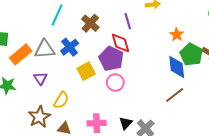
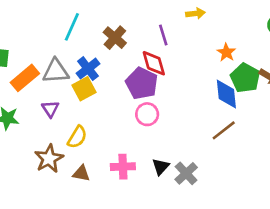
yellow square: (86, 71) -> (84, 89), moved

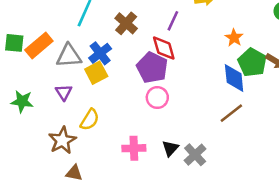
purple line: (163, 35) -> (173, 21), turned 42
orange rectangle: (25, 78) -> (39, 45), moved
brown triangle: (81, 173) -> (74, 173), moved

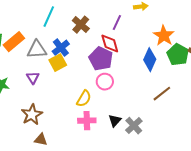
orange star: (234, 38) -> (164, 36), size x1.5
blue diamond: (234, 78) -> (150, 60), moved, turned 30
yellow semicircle: (90, 120) -> (84, 99), moved

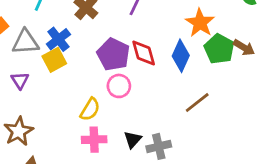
red diamond: (110, 44) -> (144, 53), moved
gray cross: (134, 126) -> (159, 146), turned 30

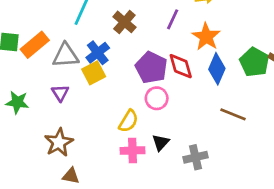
orange star: (200, 23) -> (206, 37), moved
brown line: (197, 102) -> (233, 114), turned 60
black triangle: (133, 140) -> (161, 142), moved

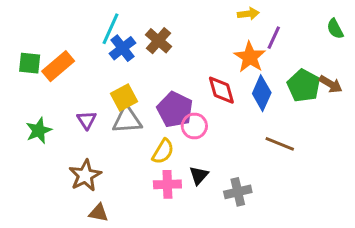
purple line: (173, 19) -> (274, 38), moved
blue cross: (98, 53) -> (123, 48), moved
gray triangle: (66, 55) -> (127, 120), moved
purple pentagon: (151, 67) -> (175, 110), moved
green star: (17, 102) -> (39, 130), turned -30

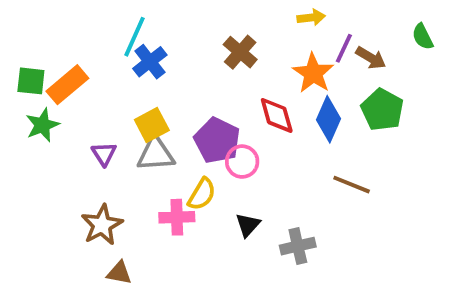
brown cross: (158, 41) -> (240, 52), moved
brown arrow: (331, 84) -> (371, 58), moved
green star: (39, 130) -> (42, 125), moved
pink cross: (167, 184) -> (177, 217), moved

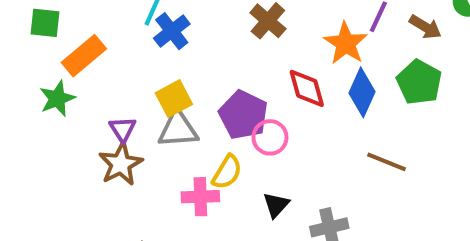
brown arrow: (371, 58) -> (425, 27), moved
green square: (31, 81) -> (45, 23), moved
brown star: (102, 225) -> (121, 164), moved

